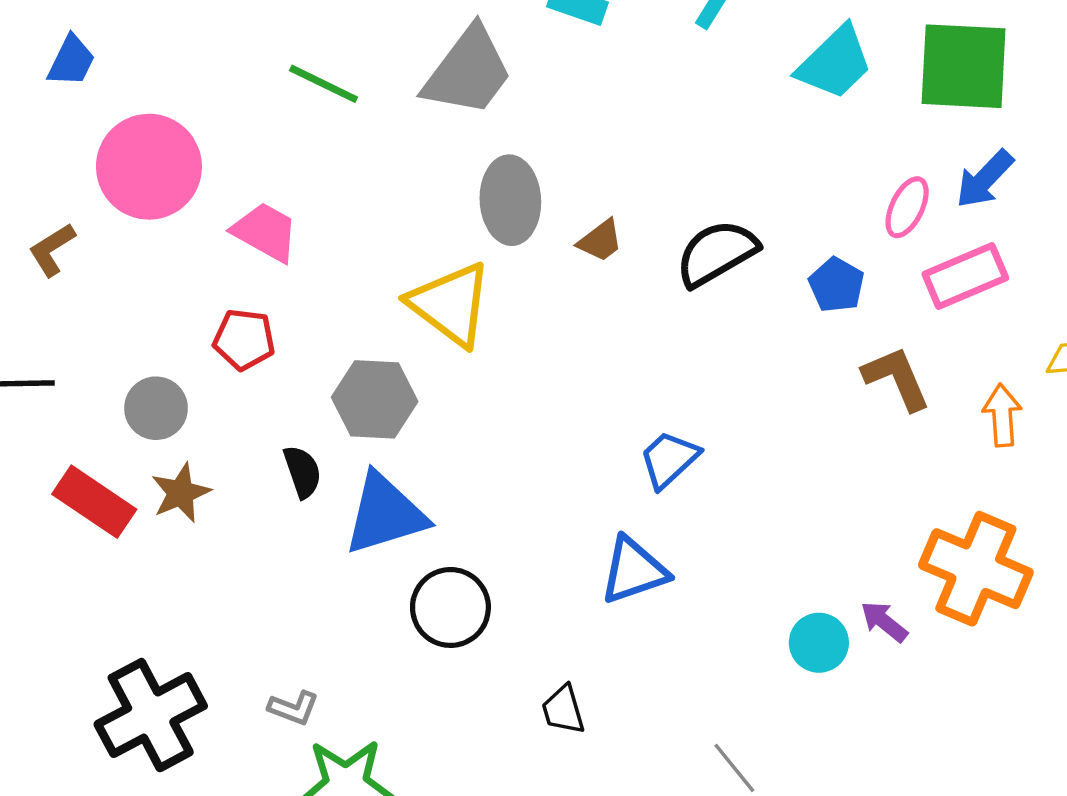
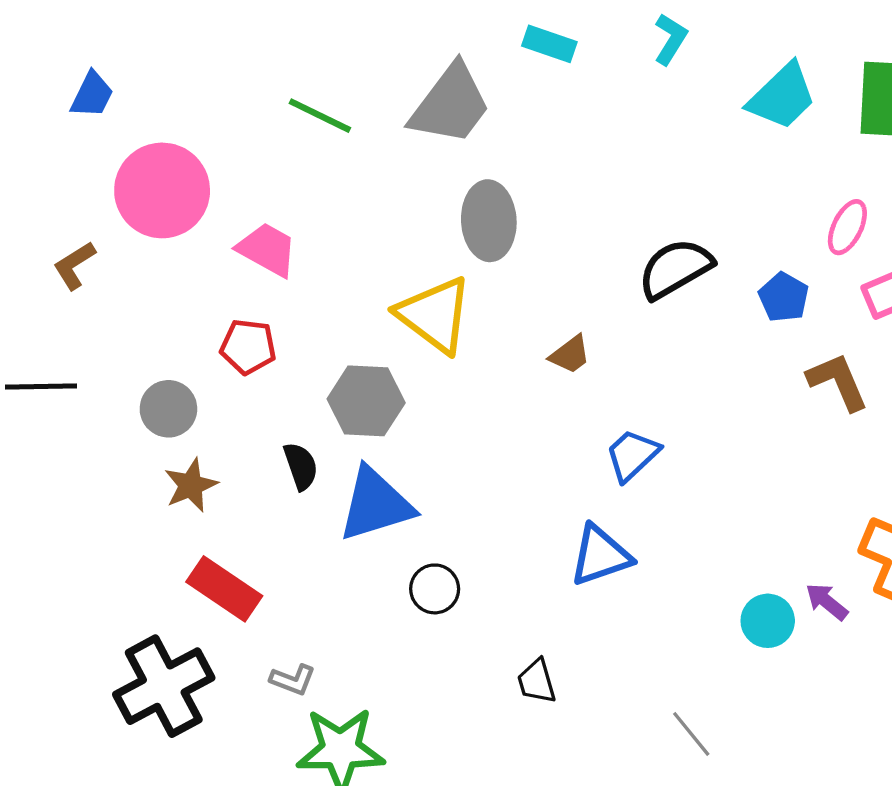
brown trapezoid: (600, 241) -> (570, 355), moved
red rectangle: (94, 502) -> (224, 589), moved
black circle: (450, 607) -> (435, 589), size x0.7

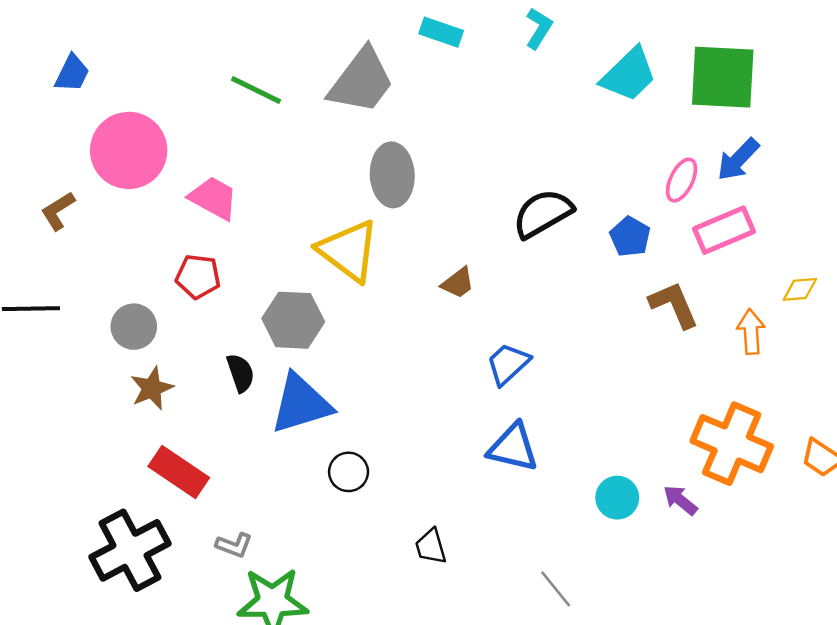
blue triangle: (600, 555) -> (513, 447), moved, turned 32
purple arrow: (827, 602) -> (680, 500), moved

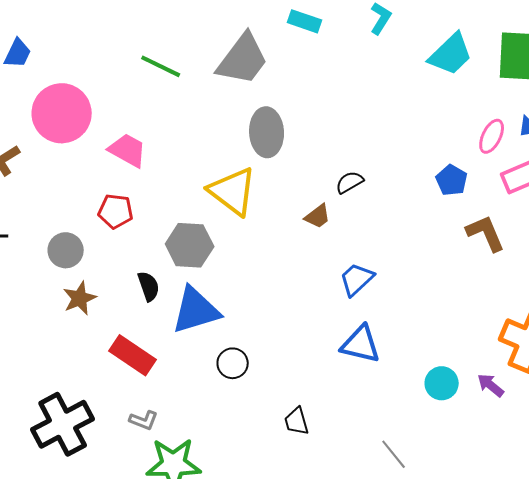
black semicircle: (543, 213) -> (350, 182), moved, size x0.6
red rectangle: (179, 472) -> (133, 355), moved

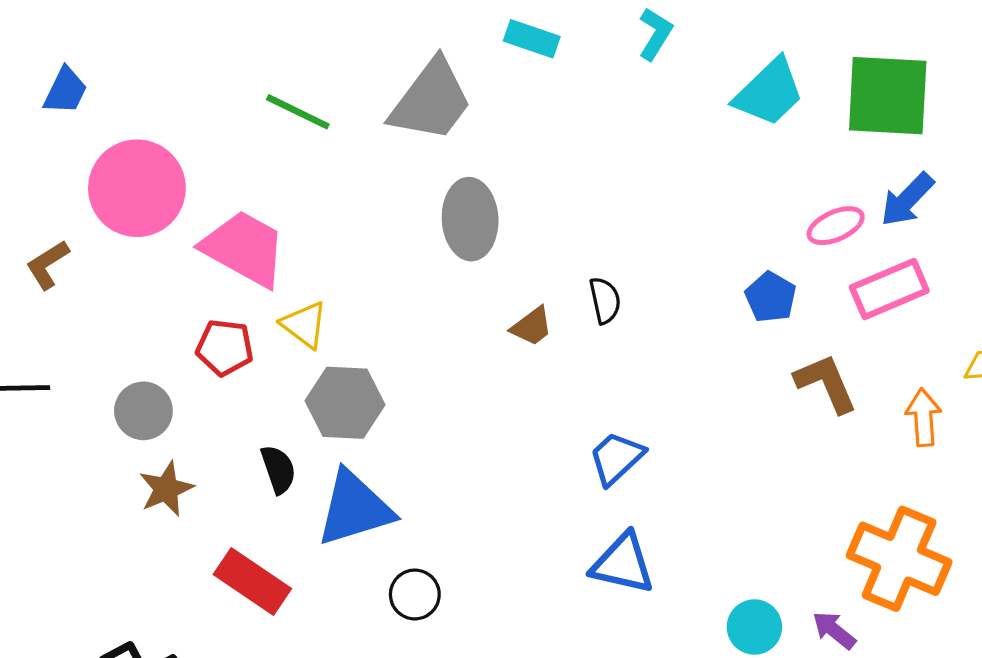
pink ellipse: (492, 136) -> (836, 226), turned 40
pink trapezoid: (128, 150) -> (244, 248), size x1.4
black semicircle: (350, 182) -> (605, 300), turned 108
yellow triangle: (233, 191) -> (304, 325), moved, size x0.6
brown trapezoid: (318, 216) -> (532, 326), moved

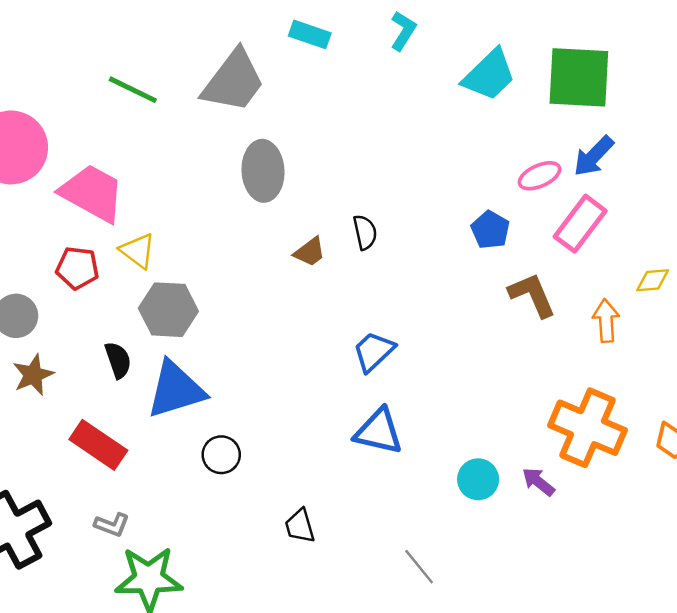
pink rectangle: (889, 289) -> (580, 224), turned -30

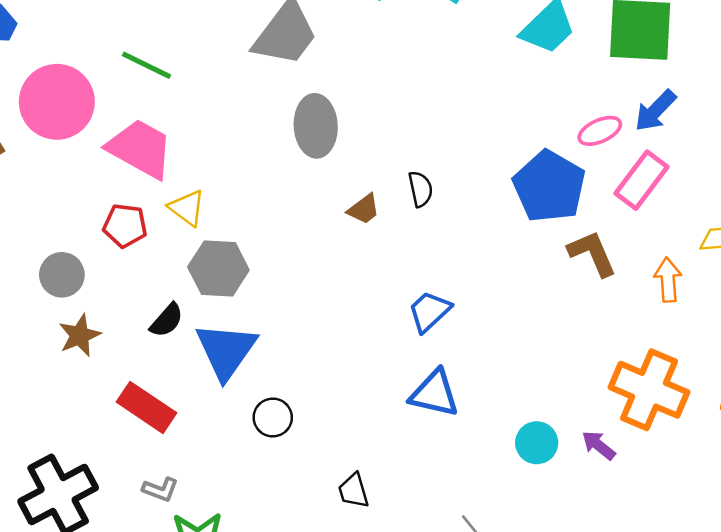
green line: (133, 90) -> (146, 65), moved
blue pentagon: (490, 230) -> (549, 186), size x1.8
black semicircle: (118, 360) -> (167, 320), turned 60
blue triangle: (176, 390) -> (226, 351), turned -38

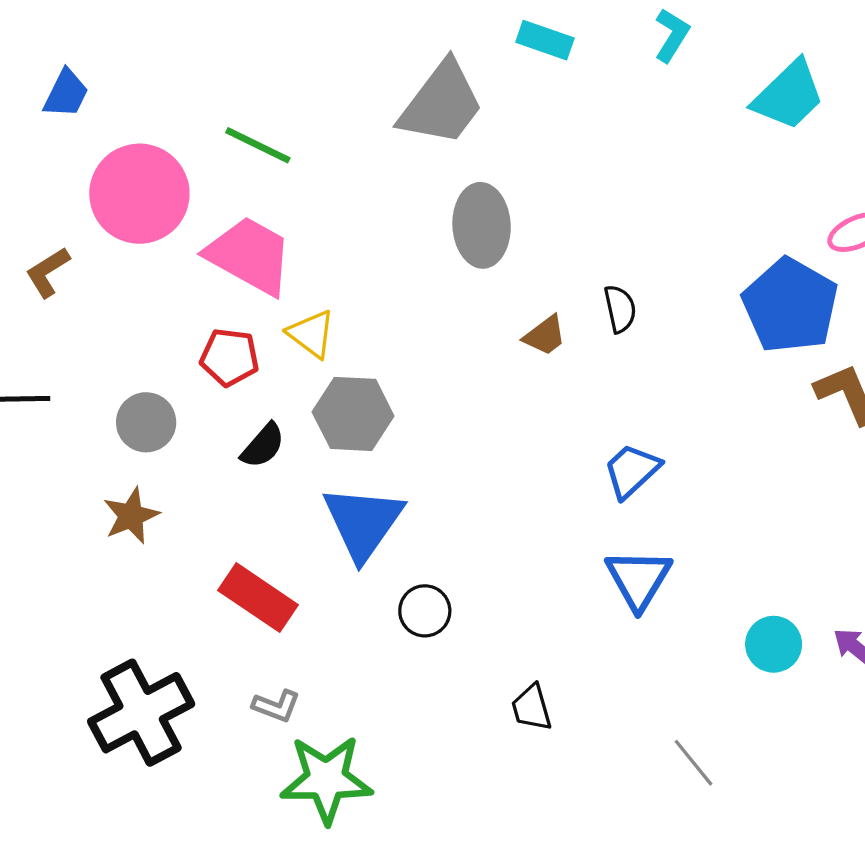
black semicircle: (167, 320) -> (263, 446), moved
brown star: (80, 335) -> (131, 516), moved
blue triangle: (434, 394) -> (638, 579), turned 48

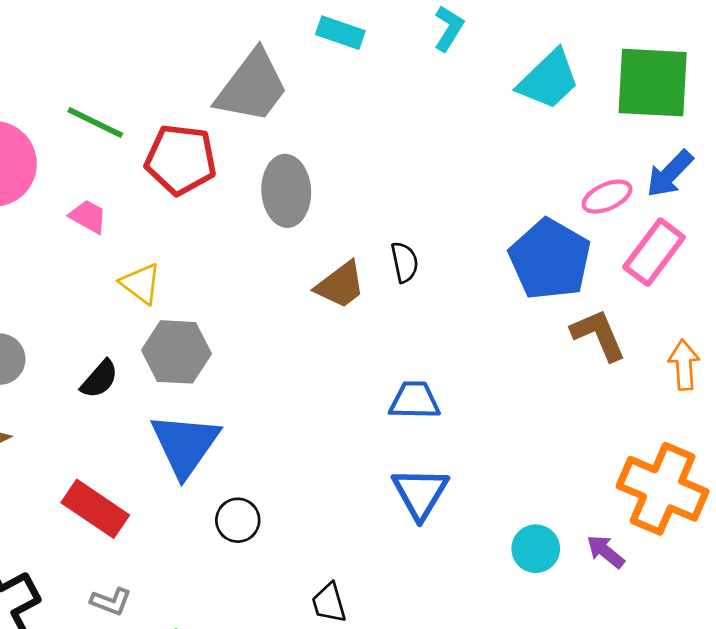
pink trapezoid: (250, 255) -> (88, 217), size x0.5
brown trapezoid: (545, 336) -> (340, 285), size x1.4
red pentagon: (230, 357) -> (181, 160), moved, size x1.4
blue trapezoid: (632, 471) -> (415, 400), turned 44

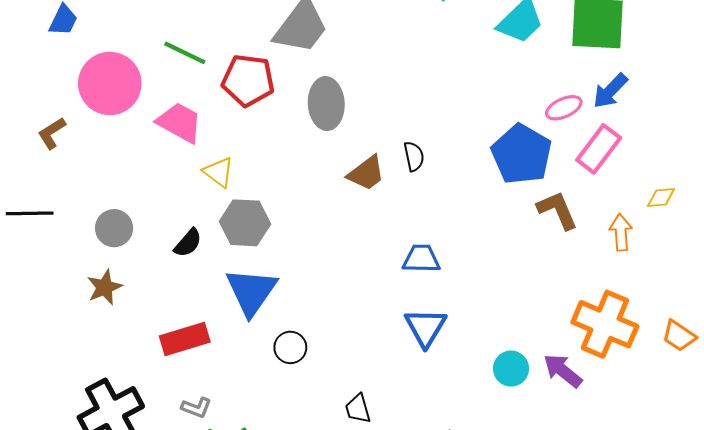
pink trapezoid: (88, 217) -> (179, 123), size x1.6
red rectangle: (95, 509) -> (185, 339), turned -51
purple arrow: (606, 552) -> (563, 371), size x1.4

